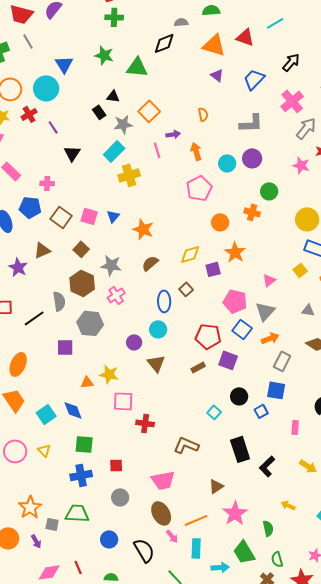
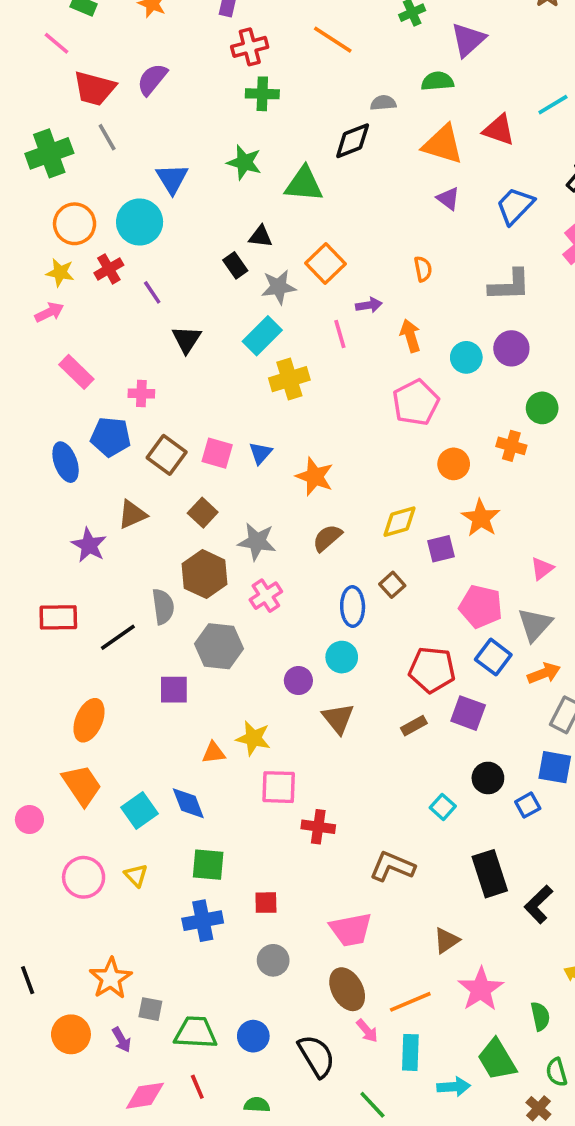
green trapezoid: (77, 513) -> (196, 1033), moved

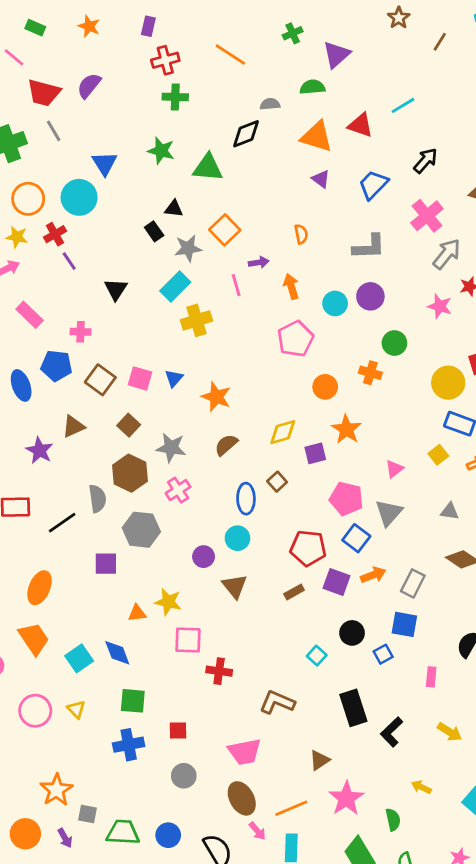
purple line: (152, 292) -> (69, 261), moved
orange arrow: (544, 673) -> (373, 575), moved

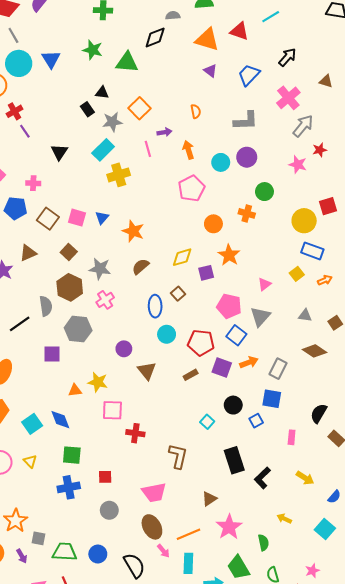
cyan circle: (79, 197) -> (19, 63), moved
cyan circle: (237, 538) -> (167, 334), moved
brown L-shape: (277, 702) -> (178, 456), turned 80

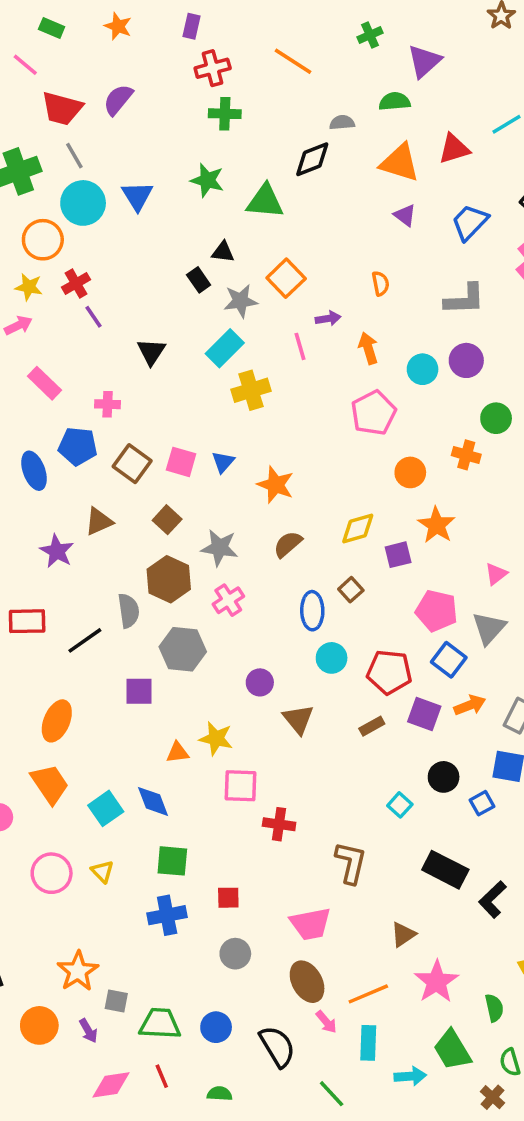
red triangle: (239, 31) -> (454, 149), turned -36
black rectangle: (234, 460) -> (445, 870), turned -45

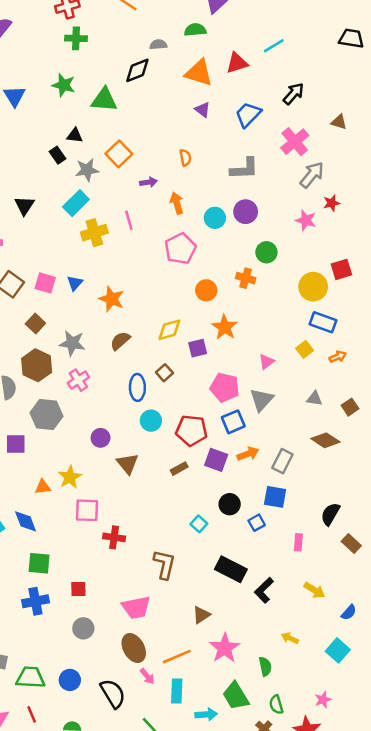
pink line: (300, 346) -> (129, 220), moved
blue square: (449, 660) -> (233, 422), turned 30
yellow star: (216, 738) -> (70, 477), turned 30

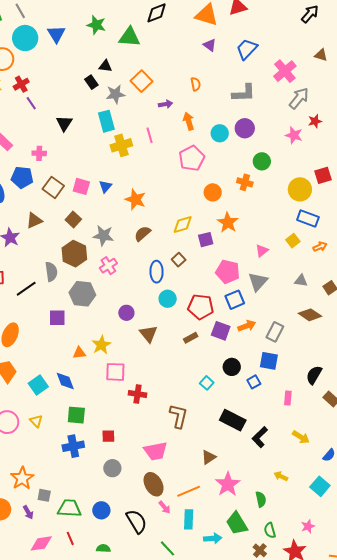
black arrow: (294, 94) -> (310, 14), moved
cyan rectangle: (76, 203) -> (106, 121), turned -60

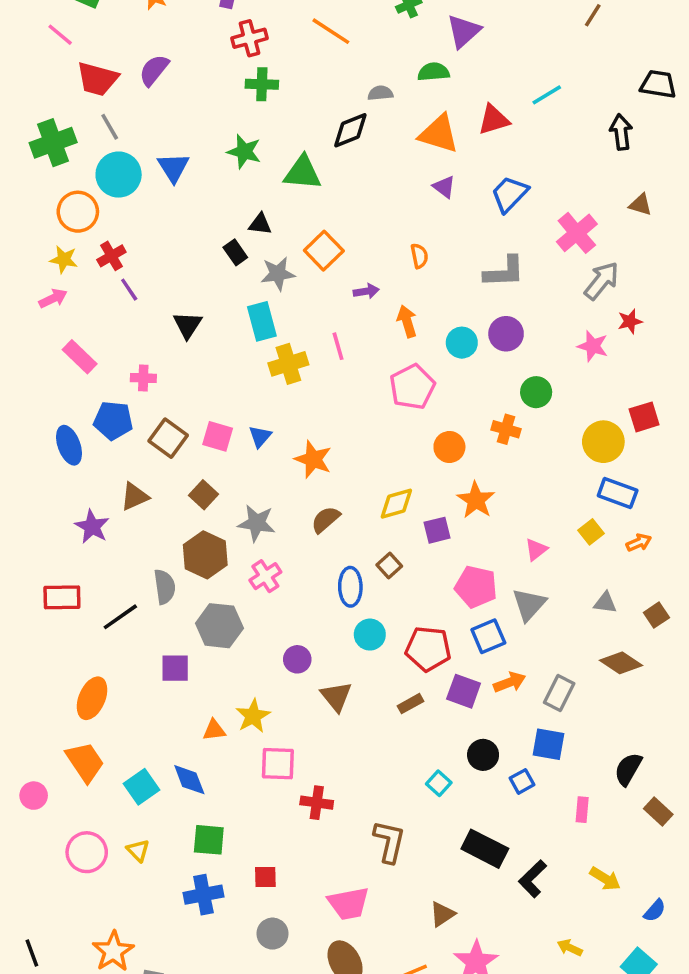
black arrow: (310, 14) -> (621, 132), turned -48

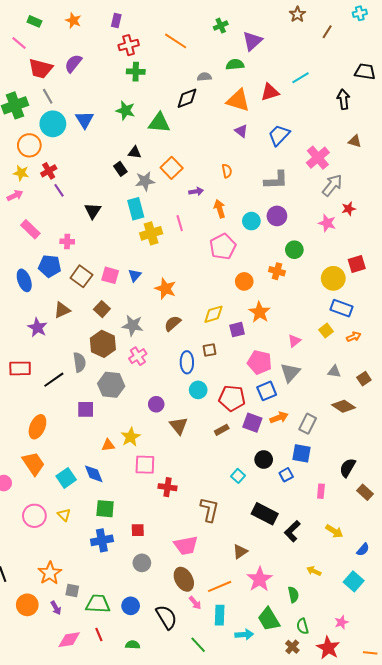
brown square: (389, 566) -> (209, 350), turned 32

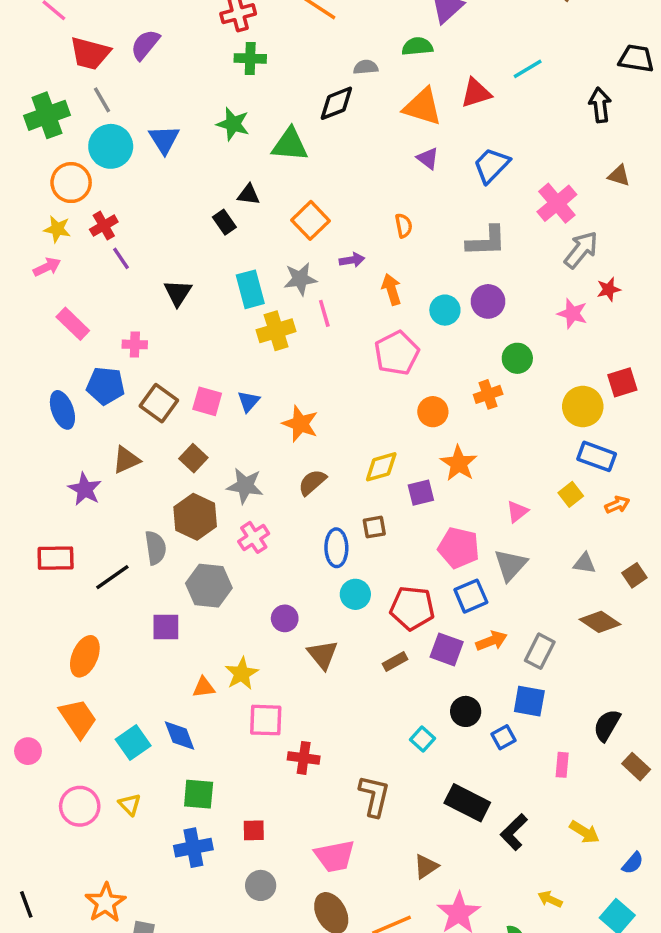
gray star: (145, 181) -> (300, 279), moved
orange cross: (277, 271) -> (488, 394), turned -35

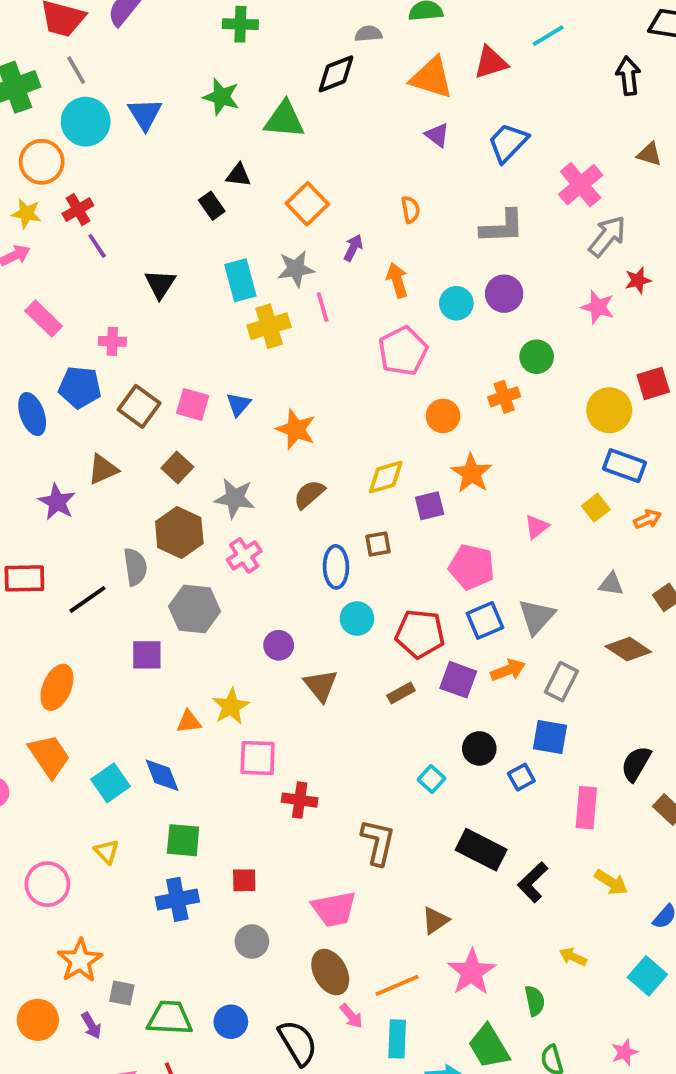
purple arrow: (352, 260) -> (353, 248), turned -55
gray triangle: (510, 565) -> (537, 617), moved
pink rectangle: (562, 765) -> (586, 808), size x1.5
pink circle: (80, 806) -> (47, 884), moved

